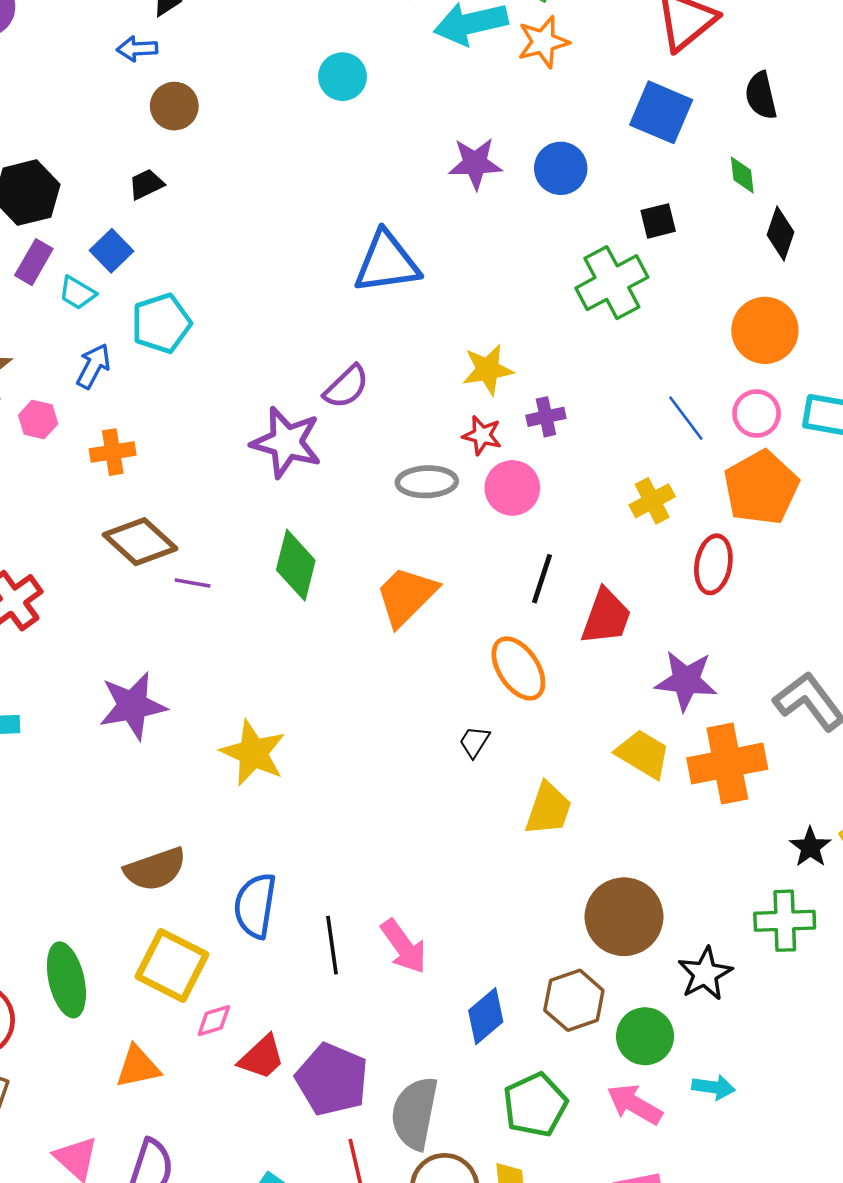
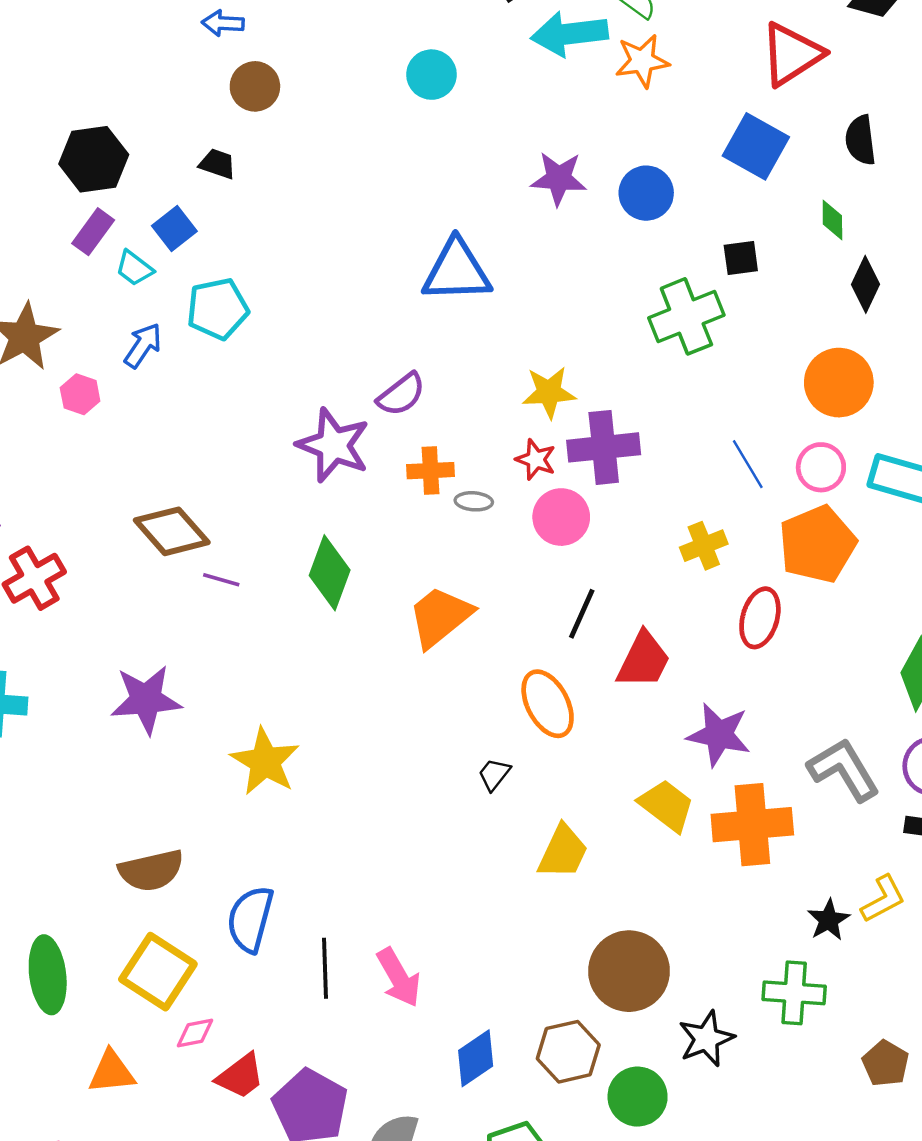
black trapezoid: (146, 184) -> (218, 164), turned 39
purple cross: (546, 417) -> (604, 447), size x1.8
orange cross: (113, 452) -> (430, 471), moved
gray ellipse: (427, 482) -> (474, 501), size x0.6

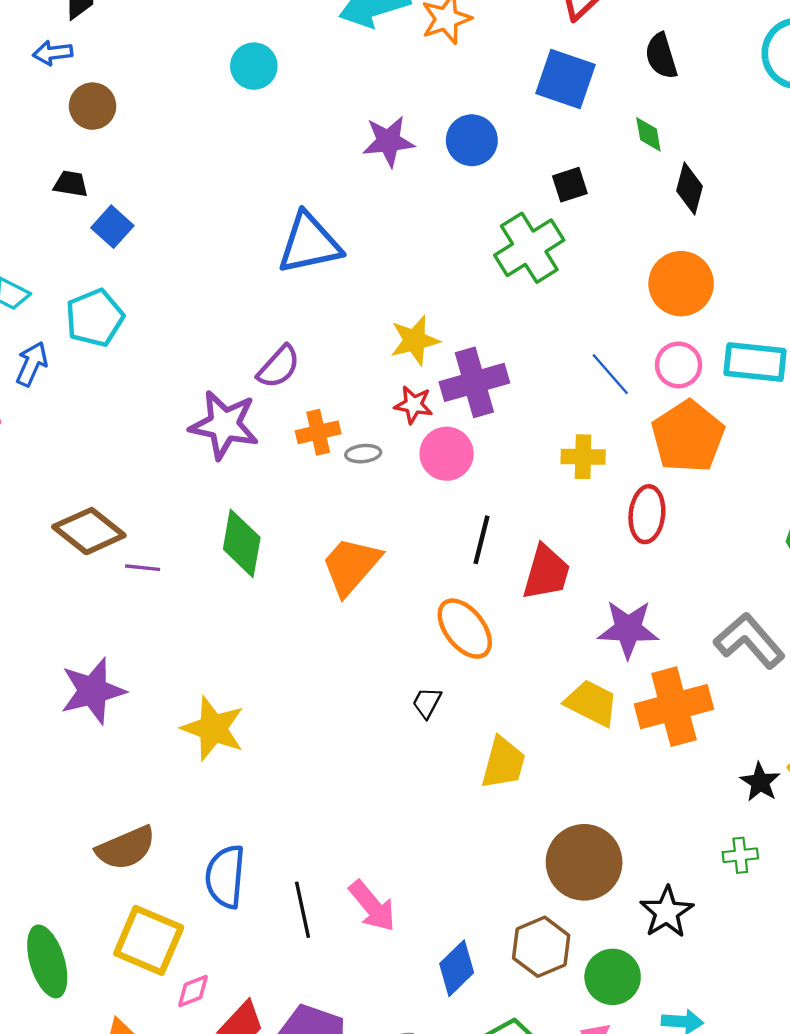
blue square: (174, 229) -> (112, 227), moved
yellow cross: (704, 546) -> (583, 457), turned 33
green cross: (794, 993) -> (740, 855), size x0.6

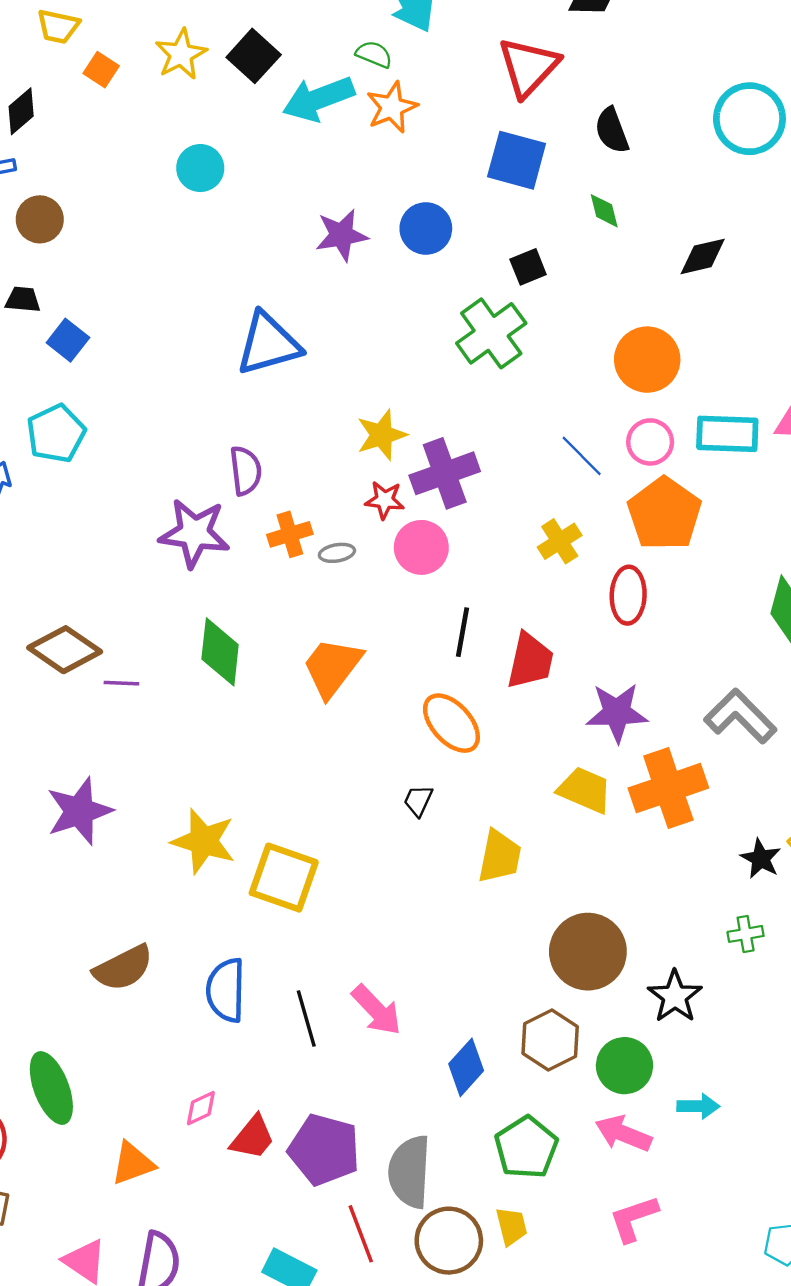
black diamond: (690, 189) -> (703, 256), moved, turned 66
purple semicircle: (279, 367) -> (246, 471), turned -45
yellow cross: (583, 457) -> (560, 541), turned -30
yellow square: (149, 940) -> (284, 878), moved

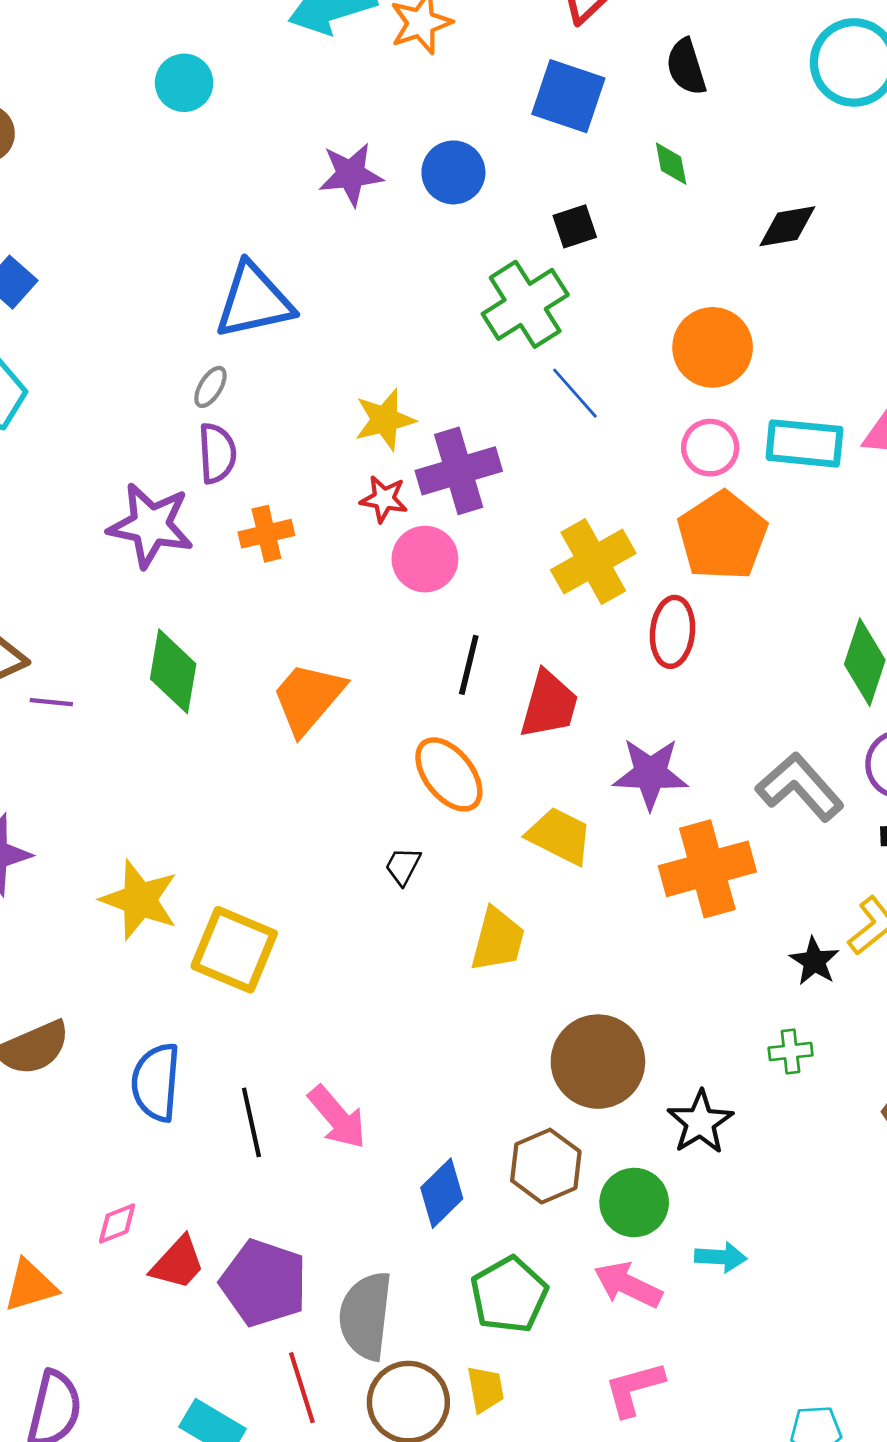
blue line: (582, 456) -> (575, 393), moved
yellow cross: (560, 541) -> (593, 562), size x1.5
gray ellipse: (337, 553) -> (210, 387), moved, turned -52
yellow trapezoid: (585, 790) -> (560, 836), moved

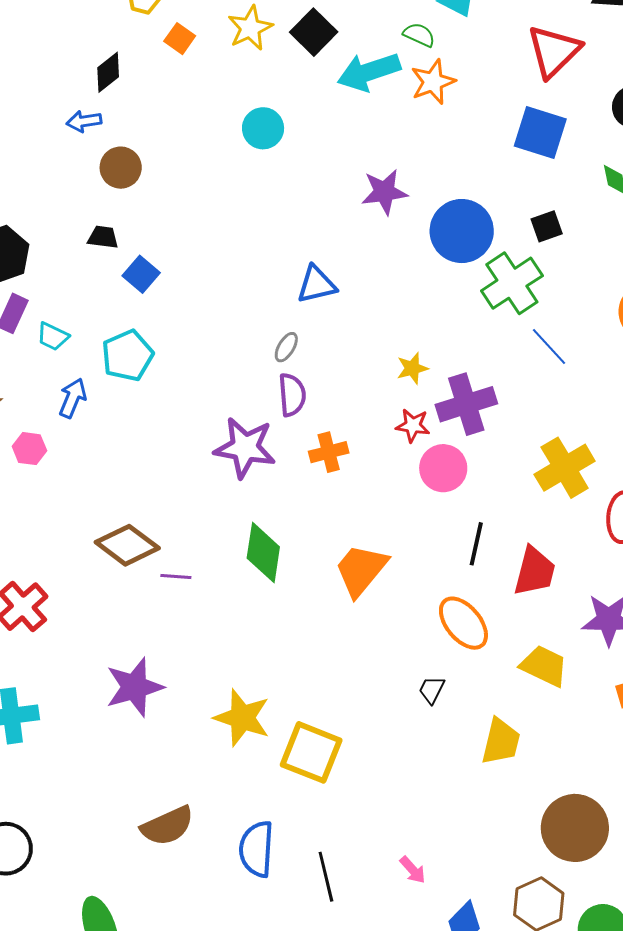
blue circle: (453, 172) -> (462, 231), moved, size x1.4
blue triangle: (254, 301) -> (316, 285), size x0.7
yellow star: (385, 420) -> (412, 368), size x0.7
pink arrow: (337, 1117) -> (413, 870), moved, size x0.6

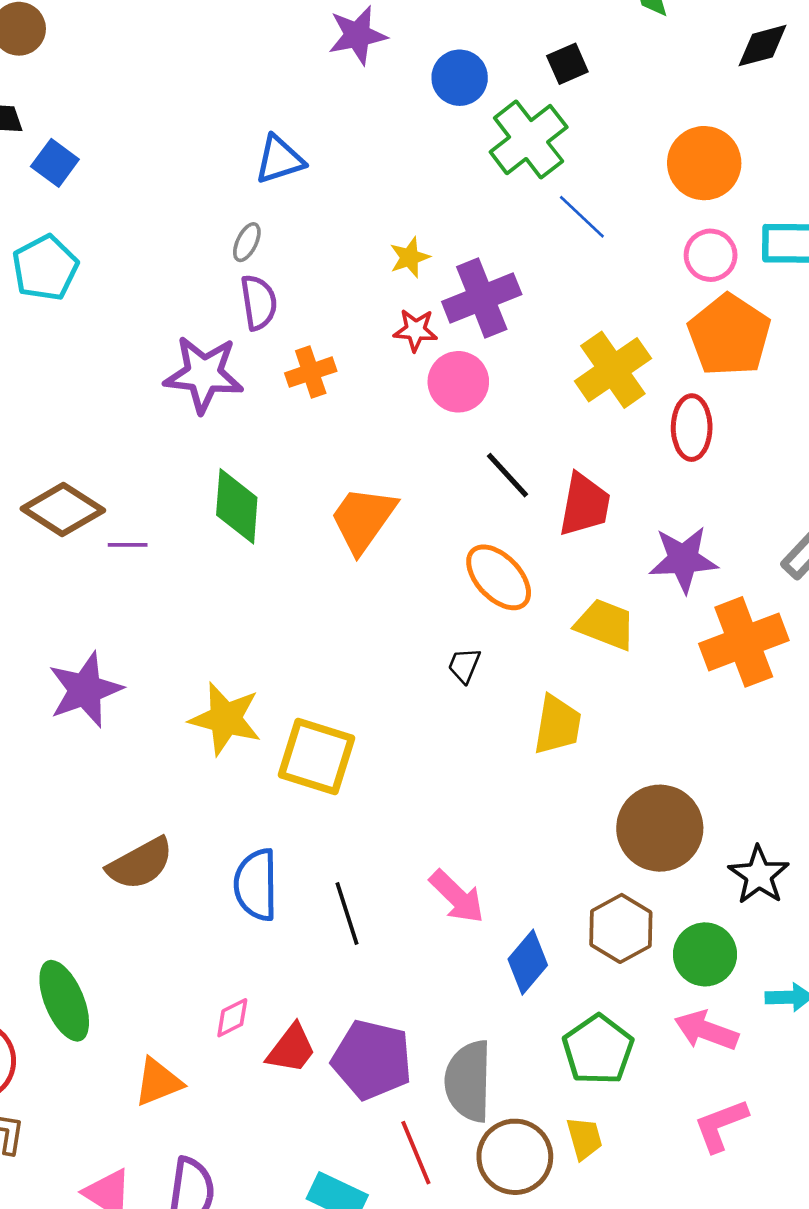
blue circle: (462, 231) -> (460, 78), size x0.7
black line: (476, 544) -> (508, 475), turned -51
pink arrow: (413, 870) -> (457, 897), size x1.6

